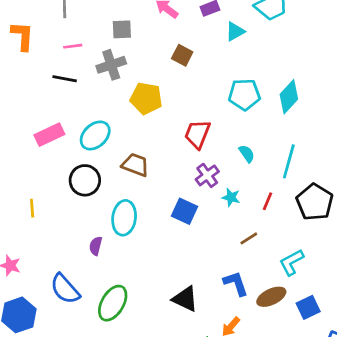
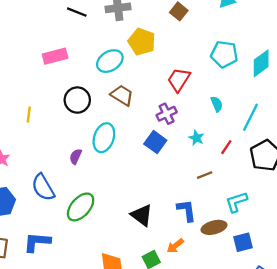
cyan ellipse: (95, 135) -> (110, 61), moved
purple cross: (207, 175) -> (167, 114), moved

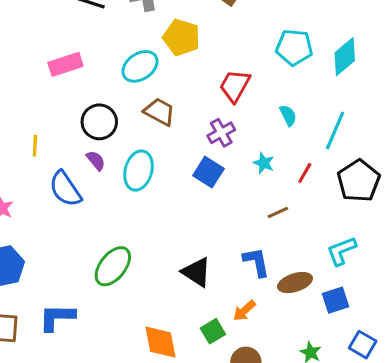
purple semicircle: (76, 156) -> (96, 160), moved, turned 119
blue semicircle: (43, 187) -> (65, 189), moved
cyan L-shape: (236, 202) -> (341, 251), moved

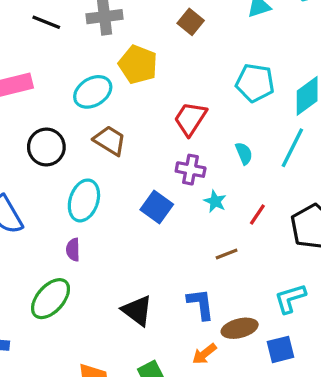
cyan line: (335, 130) -> (292, 148), moved
purple cross: (221, 133) -> (191, 170), moved, turned 36
purple semicircle: (96, 160) -> (73, 250), moved, turned -145
orange arrow: (244, 311) -> (204, 354), moved

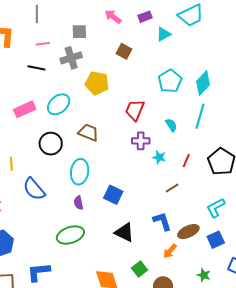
cyan pentagon: (255, 83) -> (170, 81), turned -30
cyan ellipse: (93, 92) -> (59, 104), moved
blue square: (157, 207) -> (113, 195), moved
green ellipse: (51, 299) -> (70, 235), turned 40

